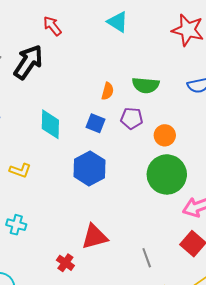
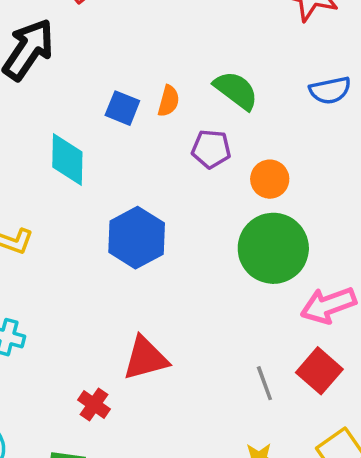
green semicircle: (146, 85) -> (236, 90), turned -148
blue square: (96, 123) -> (122, 108), moved
gray line: (147, 258) -> (264, 383), moved

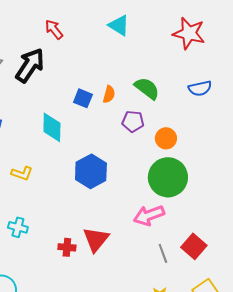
pink arrow: (328, 305) -> (149, 215), moved
red triangle: (145, 358) -> (96, 239), turned -36
red cross: (94, 405) -> (67, 247), moved, turned -30

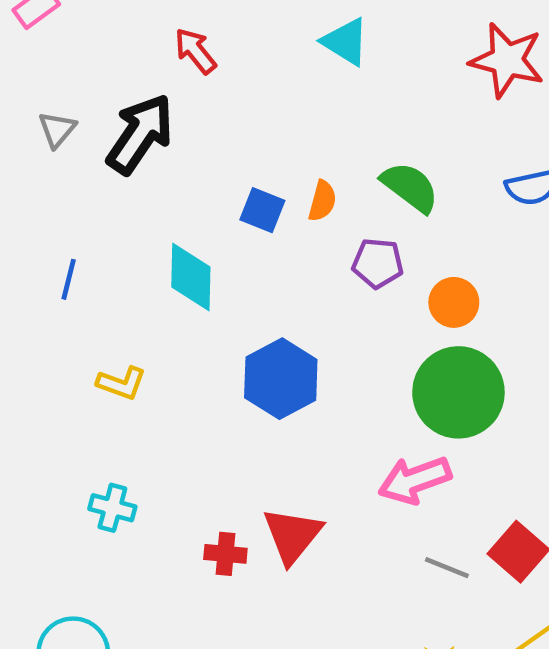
gray line: (163, 253) -> (447, 568), turned -48

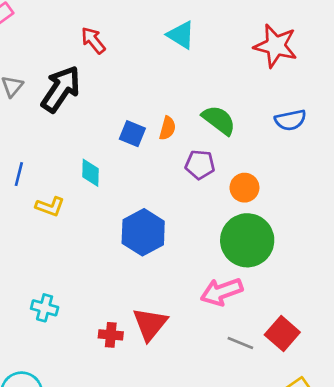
cyan diamond: (191, 277) -> (90, 173), size x0.7
yellow L-shape: (122, 383) -> (50, 207), moved

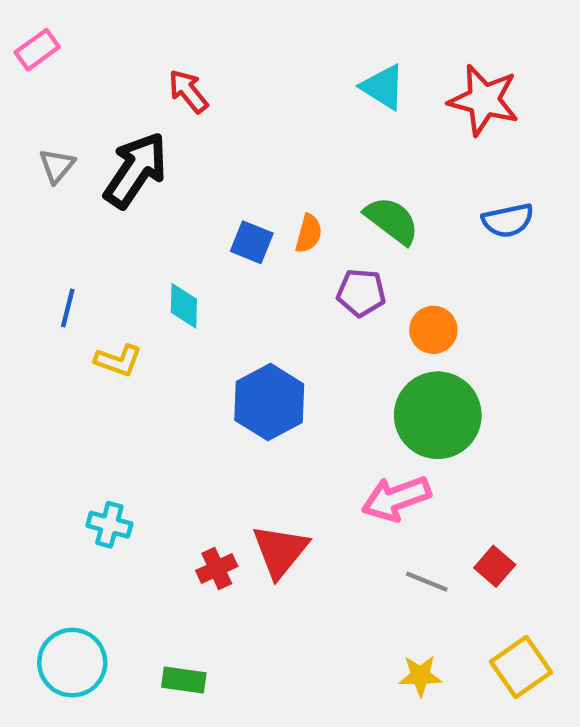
cyan triangle: (181, 35) -> (383, 87), moved
red square: (282, 334) -> (495, 566), size x0.7
red cross: (111, 335) -> (217, 568), turned -30

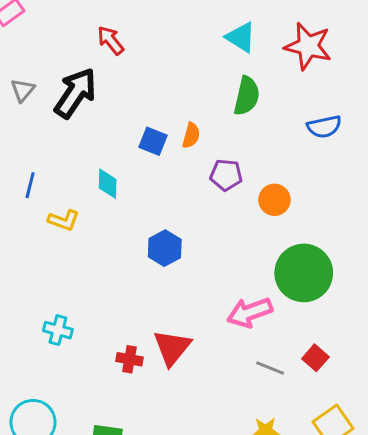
green semicircle: (392, 220) -> (247, 96), moved, turned 66
blue hexagon: (269, 402) -> (165, 248), size x0.7
green circle: (438, 415) -> (304, 273), moved
red cross: (217, 568) -> (130, 359), turned 35

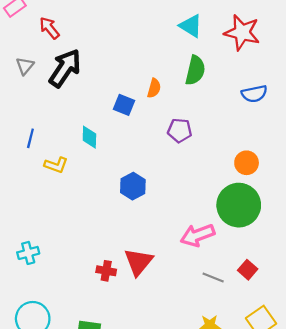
red arrow: (111, 40) -> (49, 28), moved
orange semicircle: (191, 135) -> (154, 88), moved
orange circle: (274, 200) -> (247, 163), moved
cyan cross: (58, 330) -> (28, 253), moved, turned -30

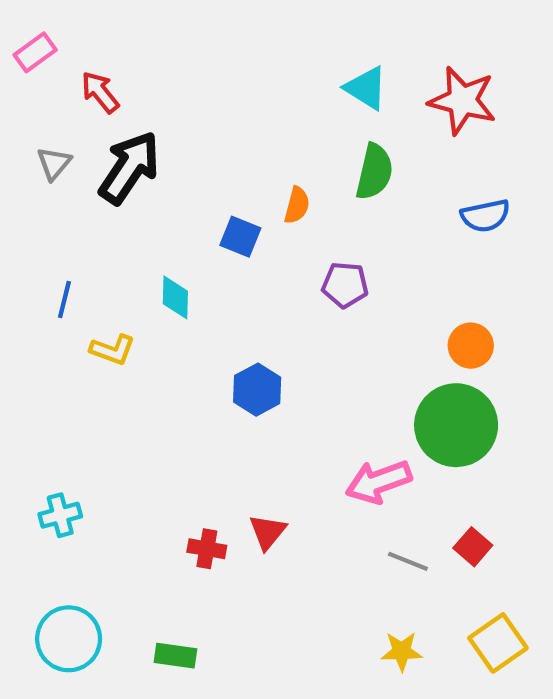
red triangle: (138, 262) -> (268, 532), size x0.7

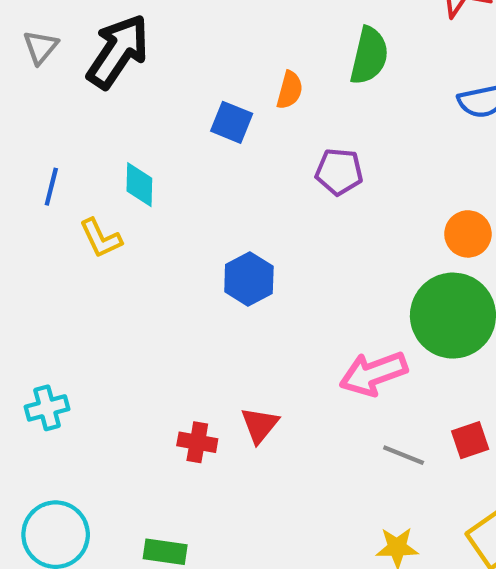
cyan diamond: (175, 297) -> (139, 185), moved
yellow L-shape: (113, 350) -> (101, 238), turned 45
red square: (473, 547) -> (470, 440), turned 30

